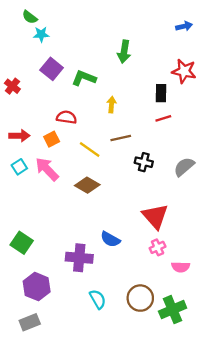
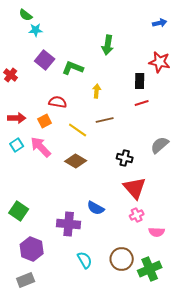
black cross: (144, 162) -> (125, 158), moved

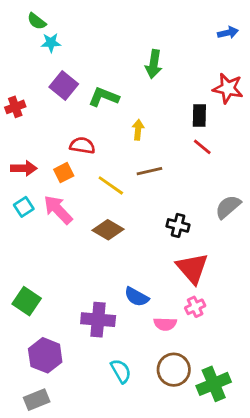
red cross: (11, 75) -> (15, 107), turned 32
red line: (142, 103) -> (202, 147), turned 56
pink semicircle: (157, 232) -> (165, 324), moved

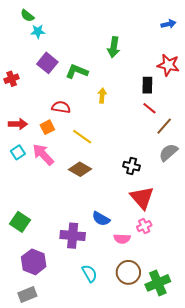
brown line: (149, 171) -> (164, 126), moved, turned -36

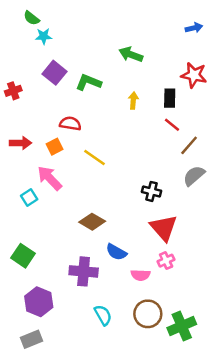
green arrow: (114, 47) -> (131, 54), turned 102
yellow arrow: (102, 96) -> (133, 101), moved
cyan square: (18, 152) -> (29, 197), moved
brown diamond: (80, 169) -> (92, 222), moved

